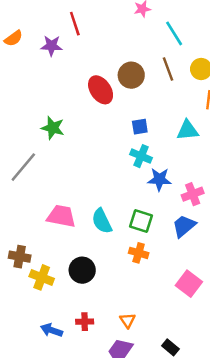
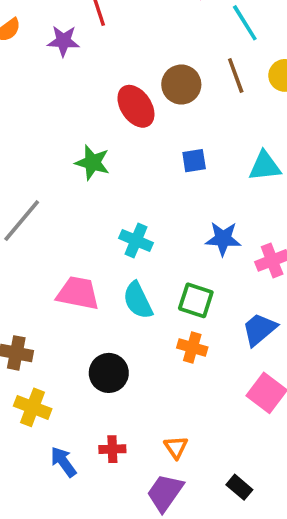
green star: (53, 128) -> (92, 163), moved
cyan cross: (141, 156) -> (136, 241), moved
blue trapezoid: (184, 226) -> (259, 329), moved
yellow cross: (42, 277) -> (33, 407), moved
blue arrow: (52, 330) -> (63, 462), turned 35

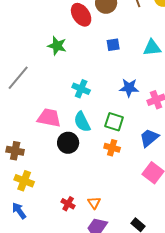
black circle: (109, 373) -> (68, 143), moved
orange triangle: (176, 447) -> (94, 203), moved
red cross: (112, 449) -> (68, 204), turned 32
blue arrow: (63, 462) -> (19, 211), moved

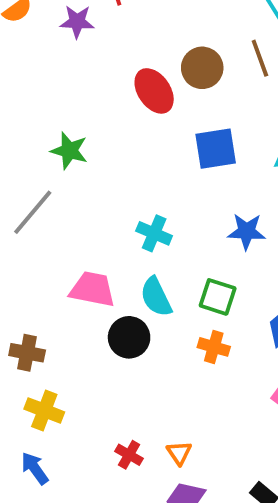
blue square: (113, 45) -> (216, 149), size x1.6
green star: (57, 46) -> (69, 151), moved

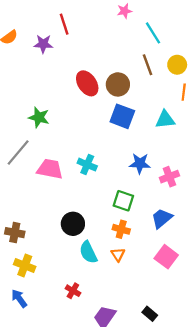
brown circle: (202, 68) -> (118, 84), moved
blue square: (216, 149) -> (122, 116), turned 30
pink trapezoid: (92, 289) -> (50, 169), moved
cyan semicircle: (156, 297) -> (88, 252), moved
orange triangle: (179, 453) -> (118, 255), moved

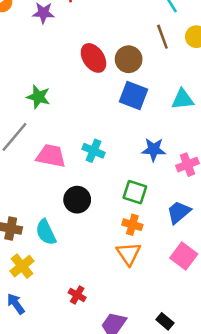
black circle: (73, 224) -> (77, 200), moved
cyan semicircle: (88, 252) -> (46, 232), moved
orange triangle: (118, 255) -> (129, 254), size x1.5
yellow cross: (25, 265) -> (22, 266), turned 30

